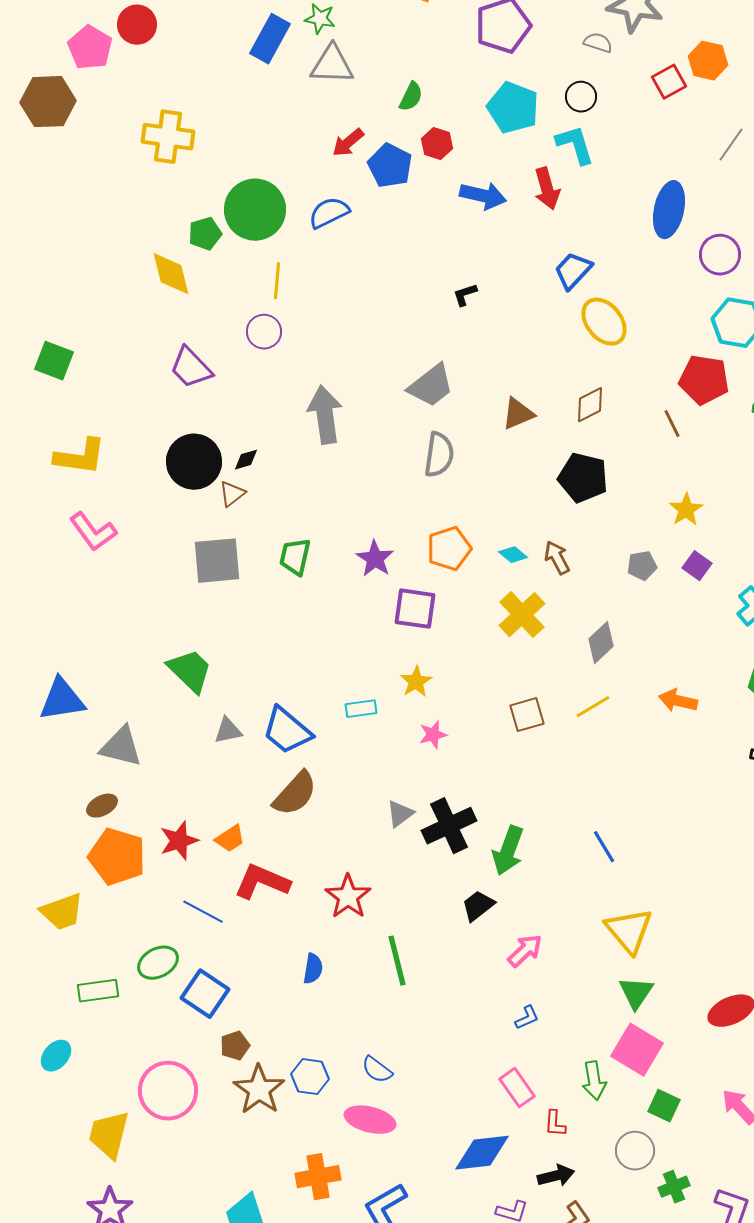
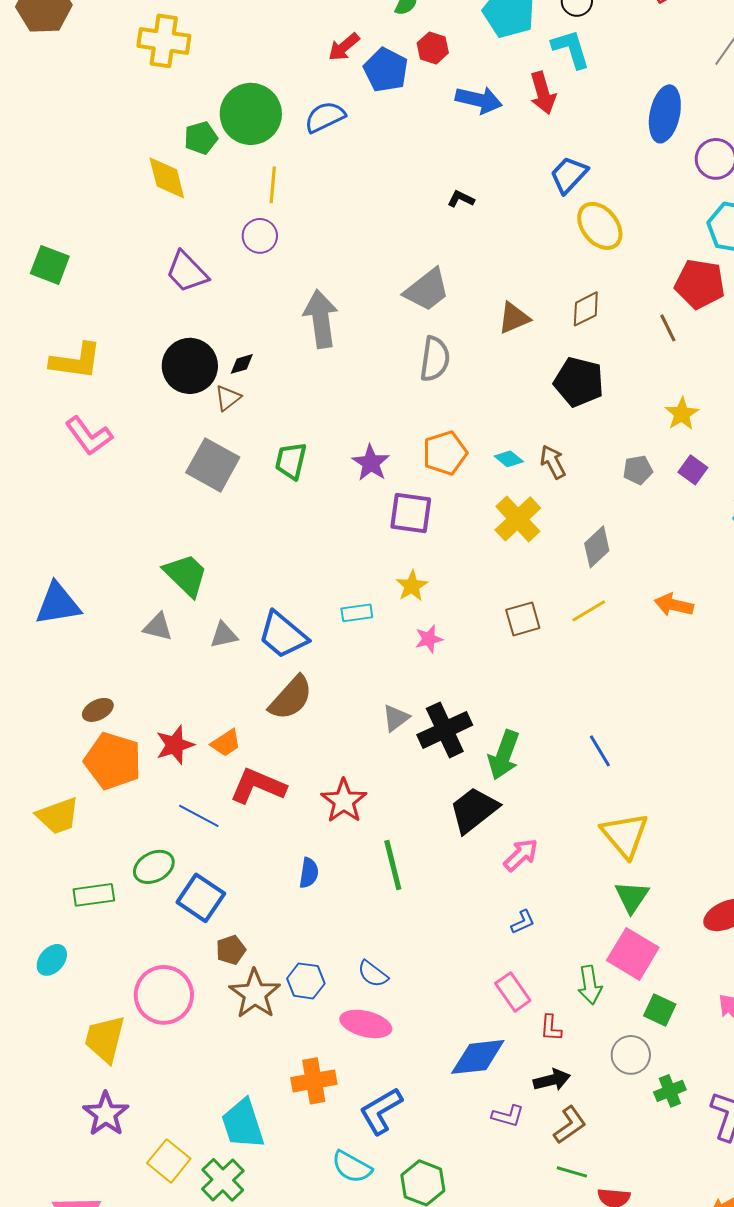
black L-shape: (465, 295) -> (461, 199), turned 44
gray square: (217, 561) -> (213, 465), turned 34
gray triangle: (121, 747) -> (158, 627), moved, size x0.7
black trapezoid: (478, 906) -> (474, 810), size x1.5

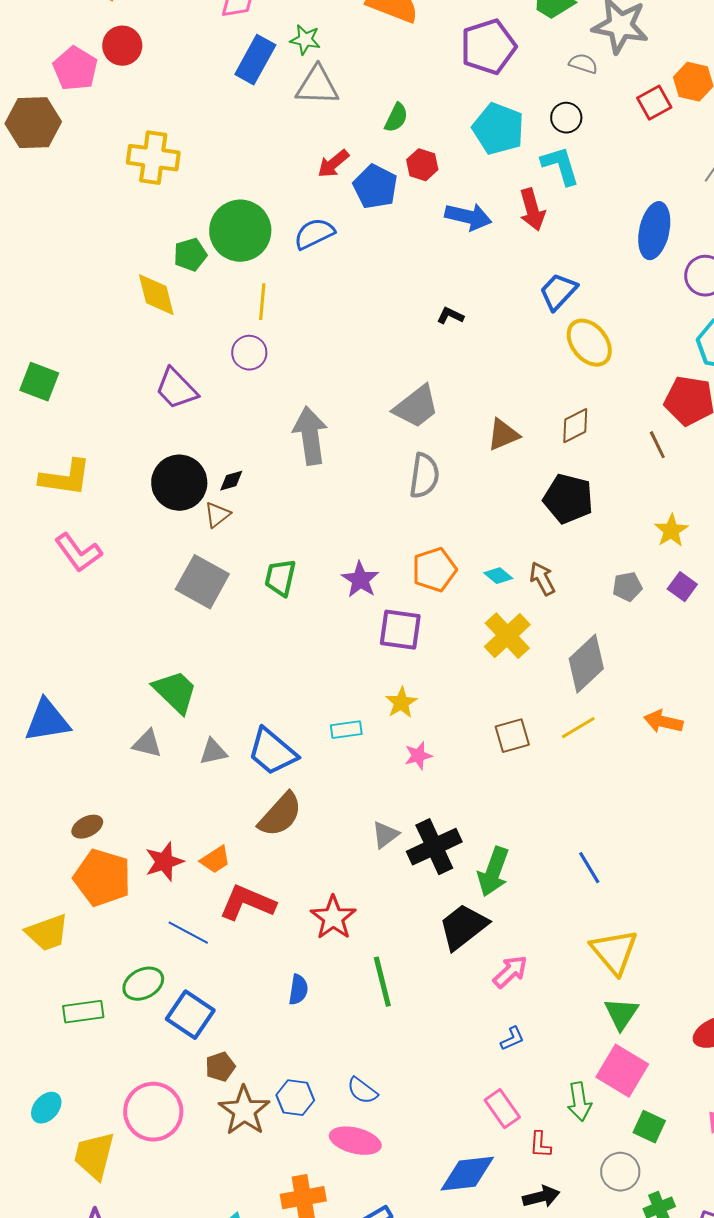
gray diamond: (597, 547) -> (586, 664), size x1.4
cyan ellipse: (52, 960) -> (46, 1108), moved

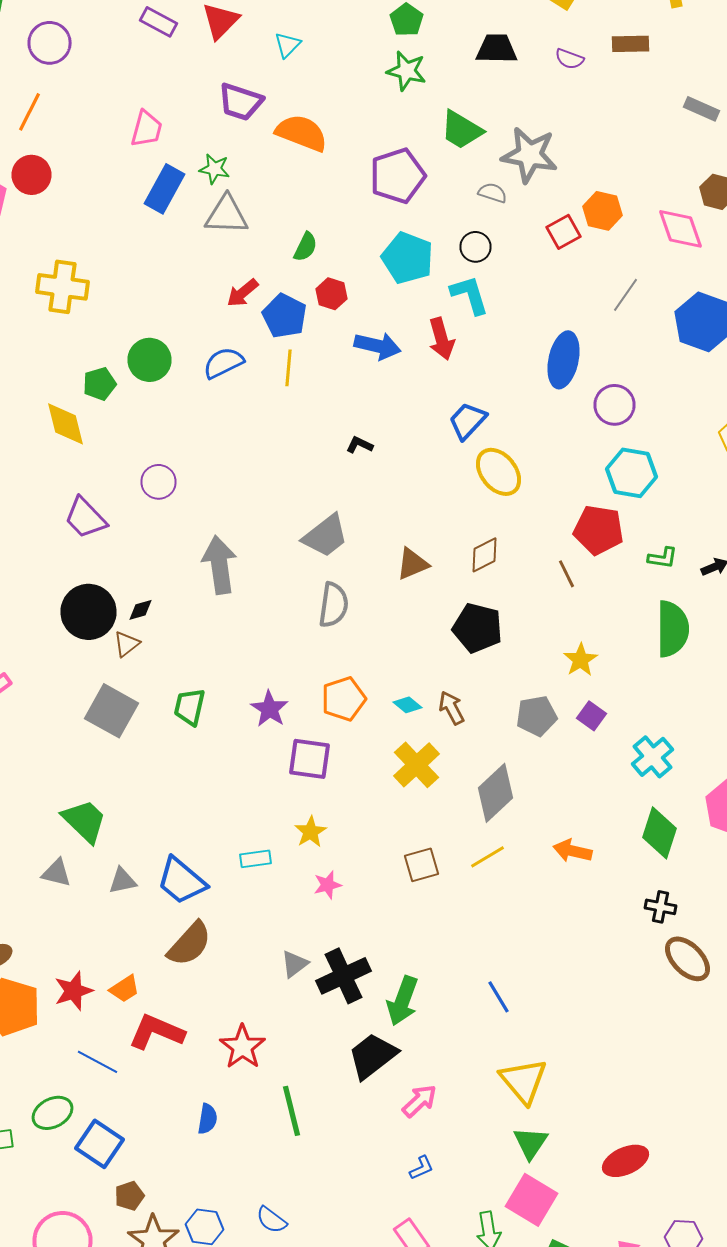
green circle: (240, 231) -> (150, 360), size x0.7
yellow line: (262, 302) -> (288, 368), moved
gray pentagon: (627, 587) -> (536, 716), size x1.4

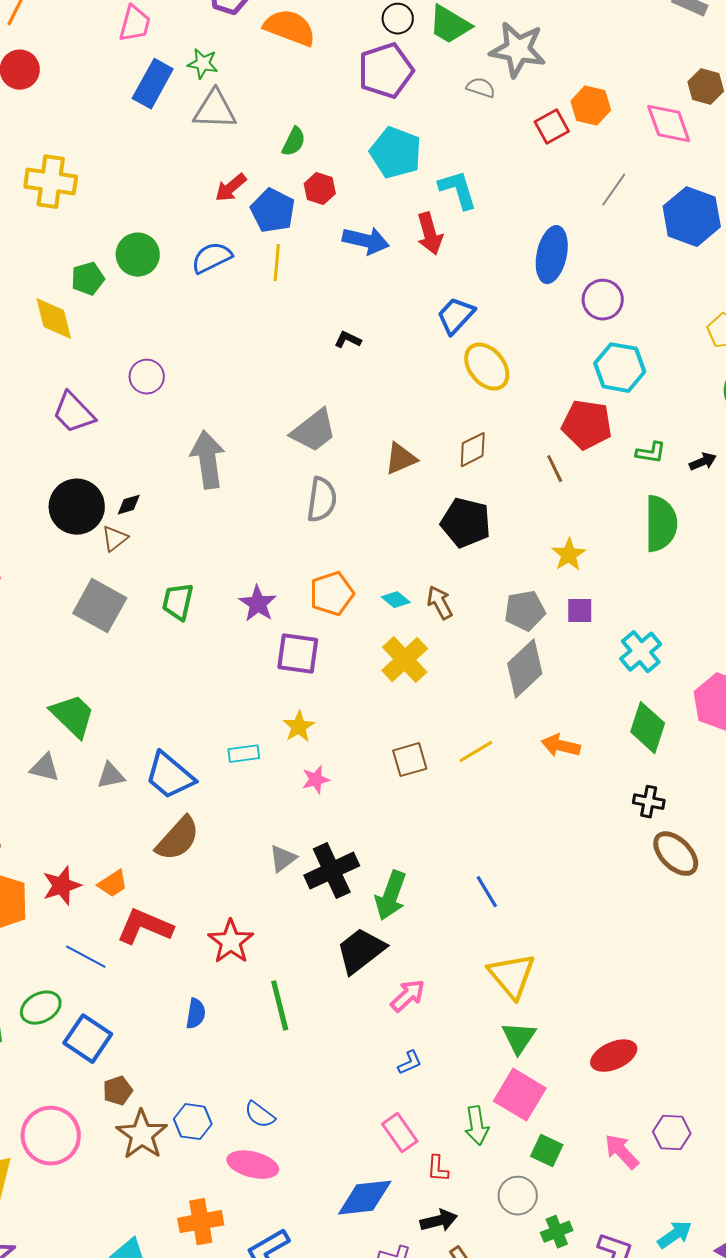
black circle: (476, 247) -> (398, 19), moved
purple square: (592, 716) -> (580, 611), turned -36
gray diamond: (496, 793) -> (525, 669), moved

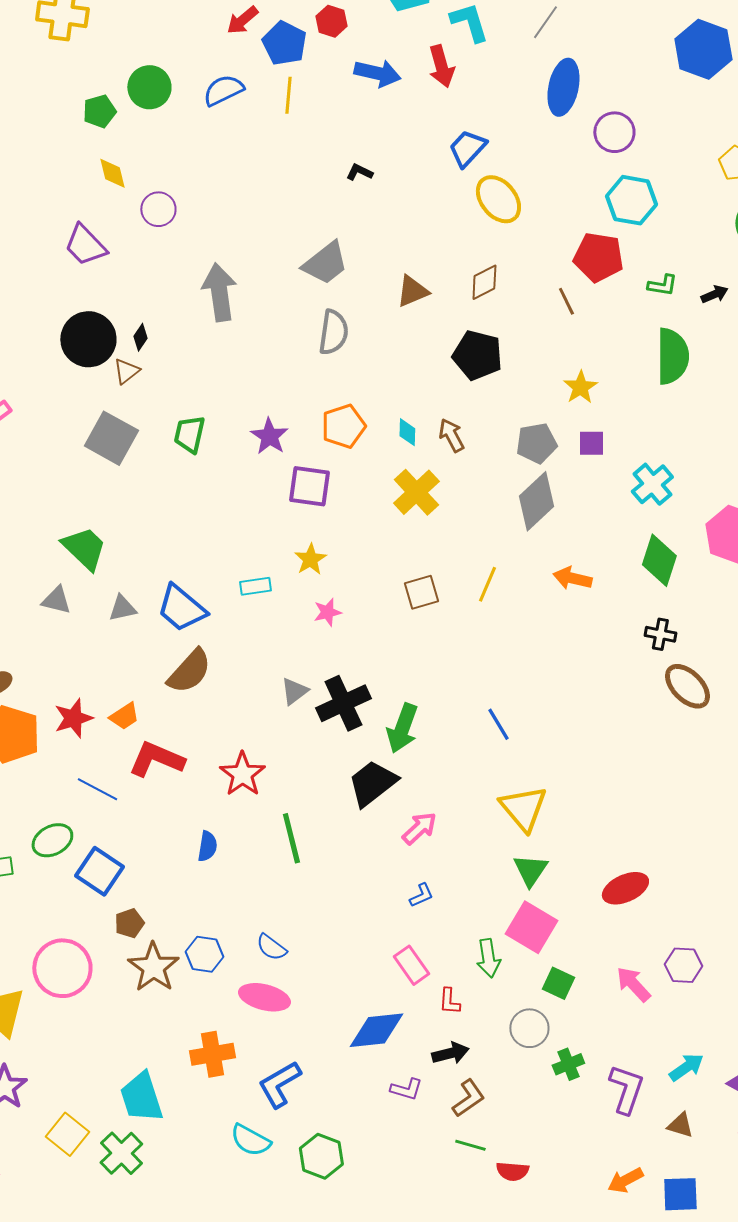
gray line: (614, 190) -> (545, 22), moved
yellow diamond: (54, 319) -> (112, 173), moved, size x0.7
black diamond: (129, 505) -> (140, 337), turned -40
cyan diamond: (396, 600) -> (407, 432), turned 52
yellow line: (476, 752) -> (487, 584), turned -36

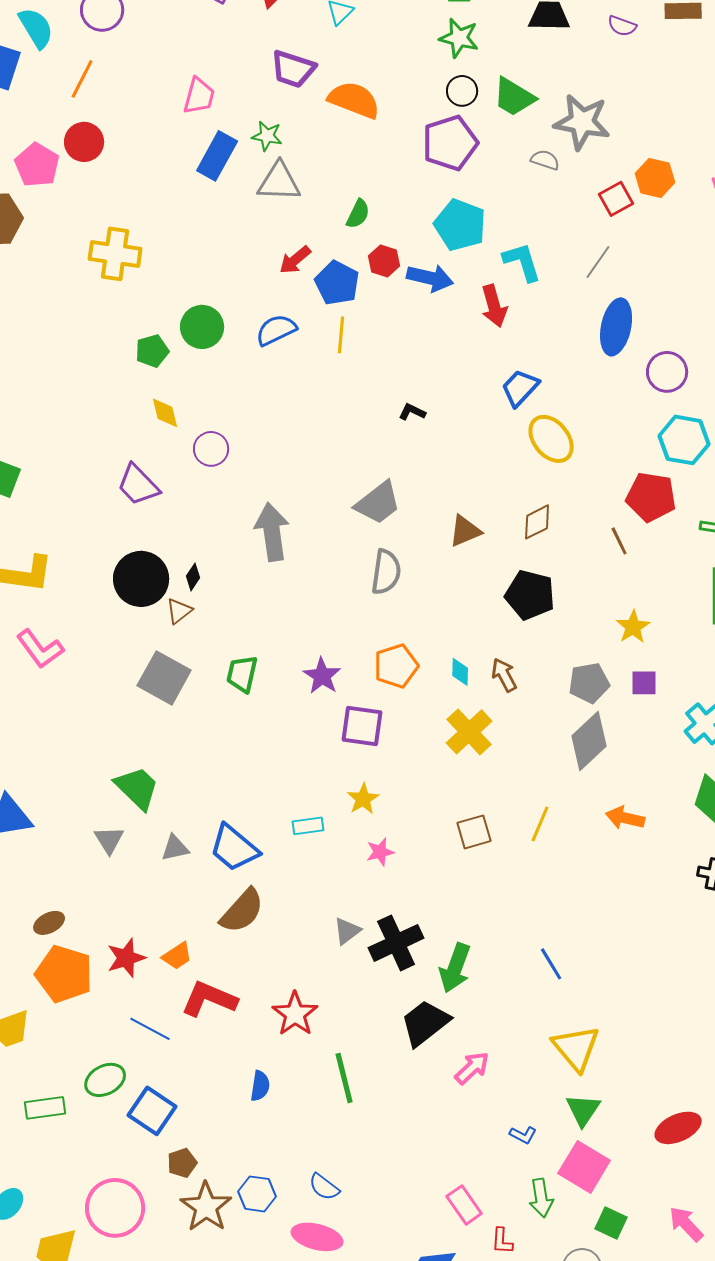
blue arrow: (377, 73) -> (430, 278), moved
gray triangle: (56, 600) -> (109, 840), turned 44
blue L-shape: (421, 895) -> (523, 1135), moved, turned 52

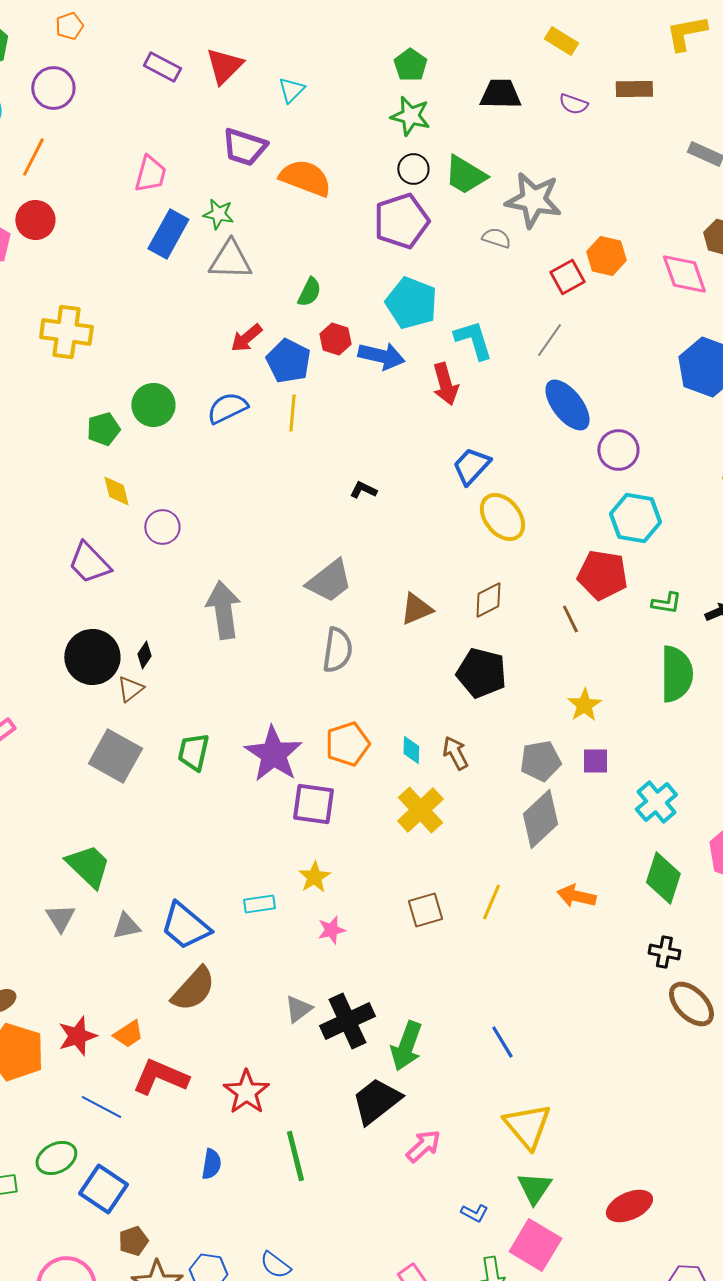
blue ellipse: (616, 327) -> (567, 405), turned -50
purple star: (322, 676) -> (273, 754), size x1.5

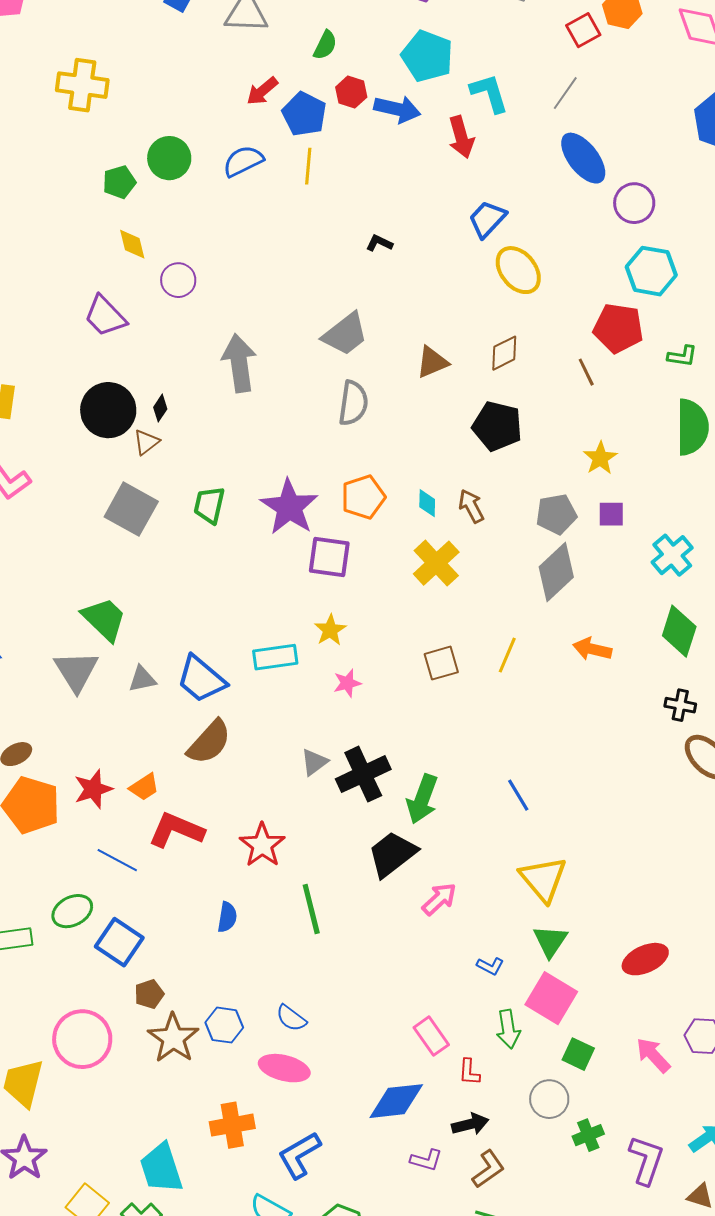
cyan rectangle: (259, 904) -> (275, 657), size x1.4
gray triangle: (60, 918) -> (76, 671), size x1.5

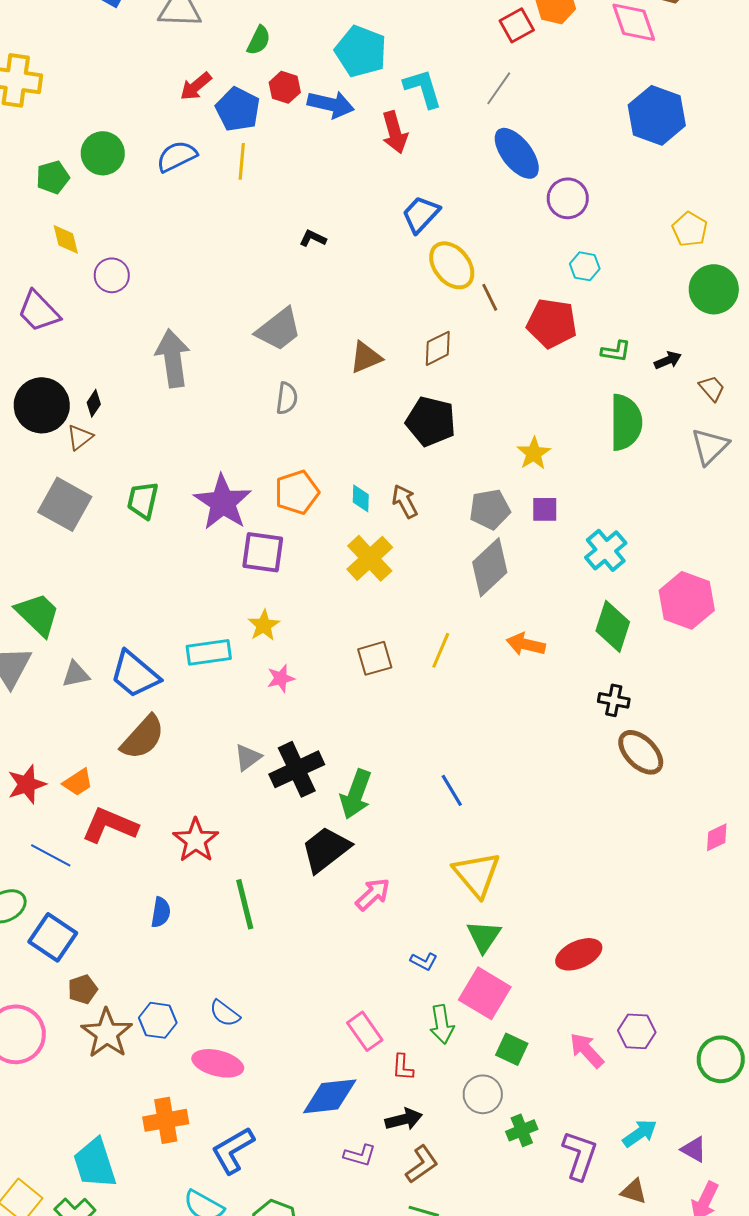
cyan hexagon: (651, 271) -> (585, 266), size x0.6
brown line: (586, 372) -> (490, 297), moved
gray semicircle: (353, 403) -> (287, 398), size x0.7

